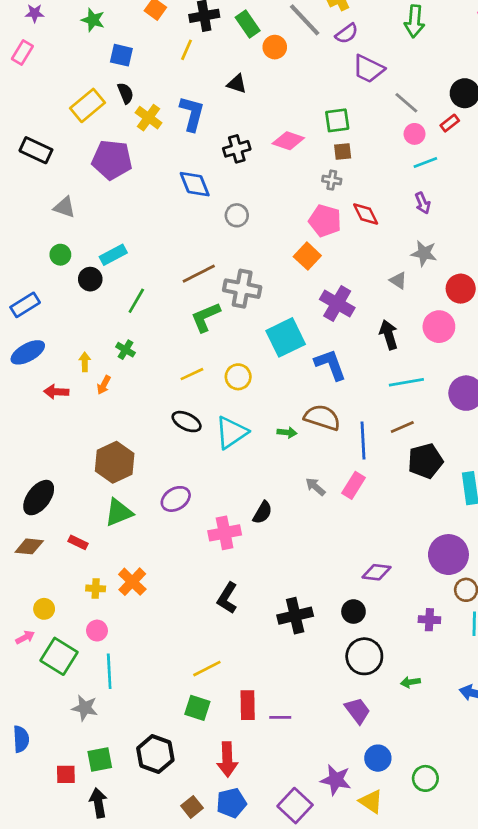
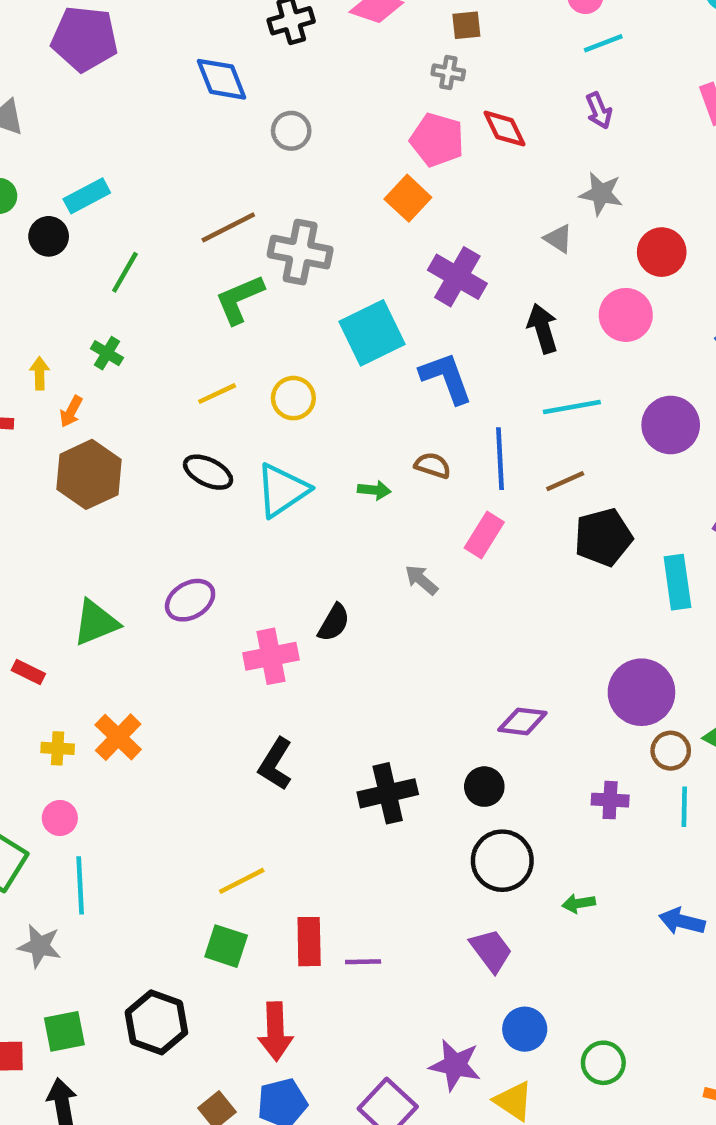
brown semicircle: (322, 418) -> (433, 465), size x0.6
blue line: (363, 441) -> (500, 459), moved
brown hexagon: (115, 462) -> (89, 474), moved
pink rectangle: (353, 485) -> (484, 535), moved

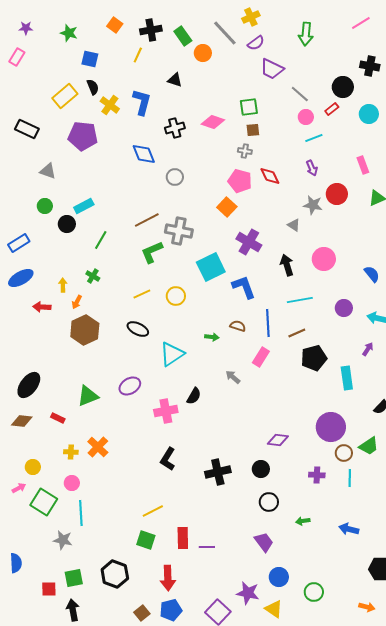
red circle: (662, 252) -> (337, 194), moved
purple circle: (671, 425) -> (344, 308), size x0.7
cyan triangle: (282, 490) -> (172, 354), moved
black circle: (502, 861) -> (269, 502), size x0.7

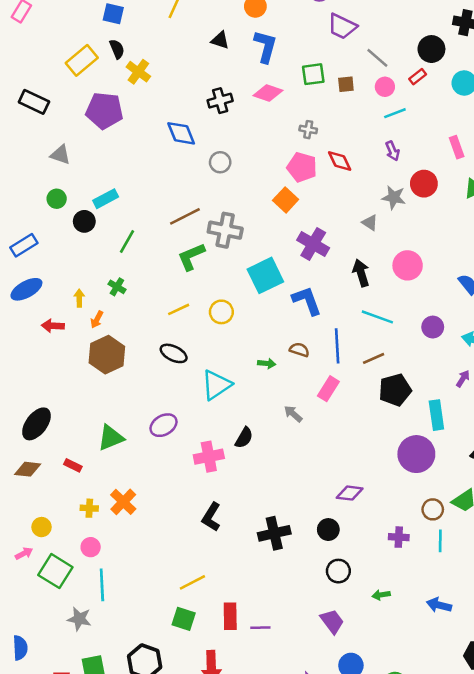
blue L-shape: (142, 102) -> (265, 47), moved
brown square: (253, 130) -> (346, 84), moved
cyan line: (300, 300) -> (377, 317), turned 30
purple circle: (331, 427) -> (416, 454), moved

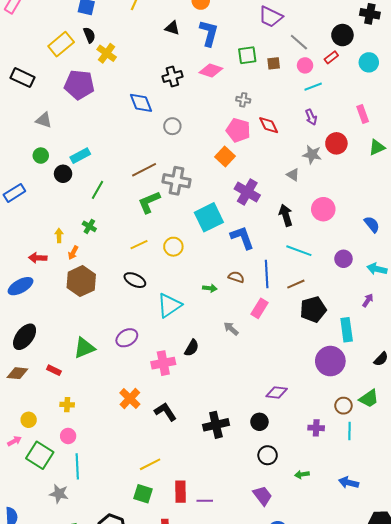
blue ellipse: (26, 289) -> (21, 286), moved
orange cross: (123, 502) -> (130, 399), moved
black L-shape: (211, 517) -> (165, 412), turned 115

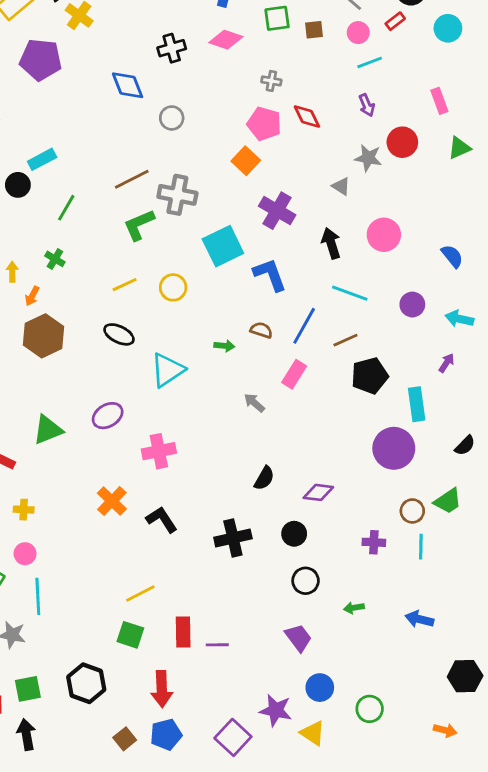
blue line: (267, 274) -> (304, 326), turned 32
black semicircle: (192, 348) -> (264, 478), moved

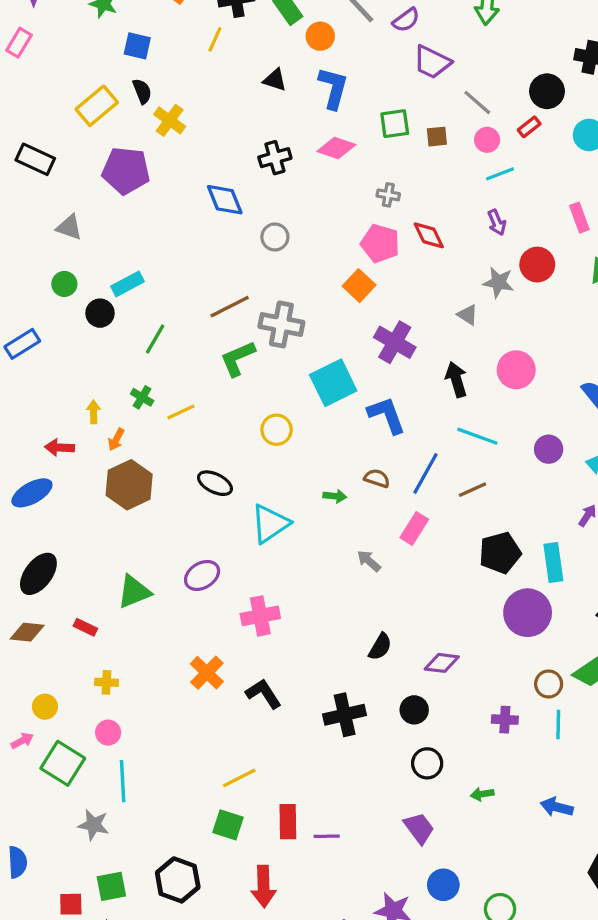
yellow line: (125, 285) -> (181, 412), moved
black pentagon: (370, 376) -> (500, 553), moved

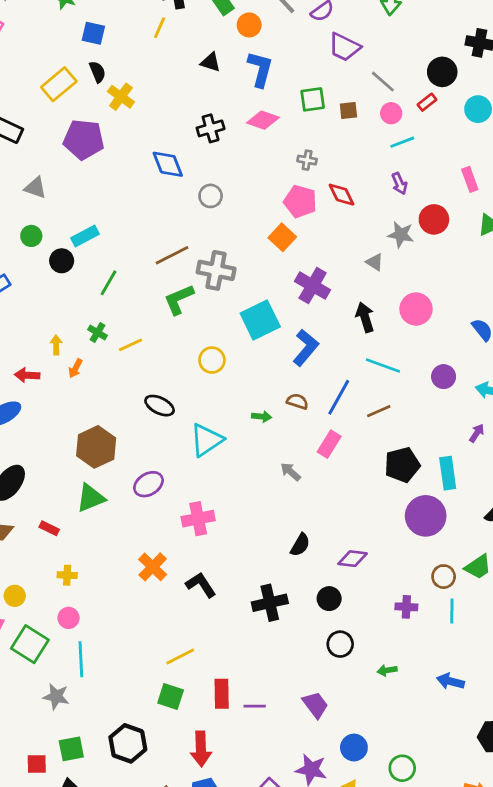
blue L-shape: (387, 415) -> (306, 348), turned 60
brown hexagon: (129, 485) -> (96, 447), moved
purple trapezoid: (419, 828) -> (315, 705), moved

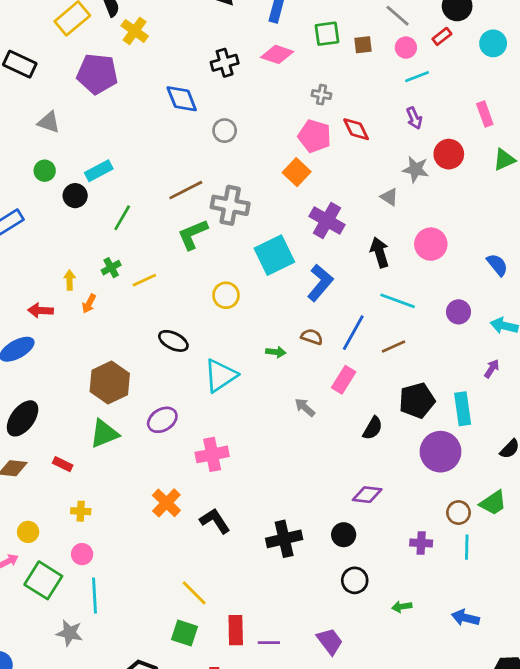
green cross: (97, 332) -> (111, 268), turned 30
black semicircle: (300, 545) -> (373, 428), moved
yellow line: (180, 657) -> (194, 593), turned 72

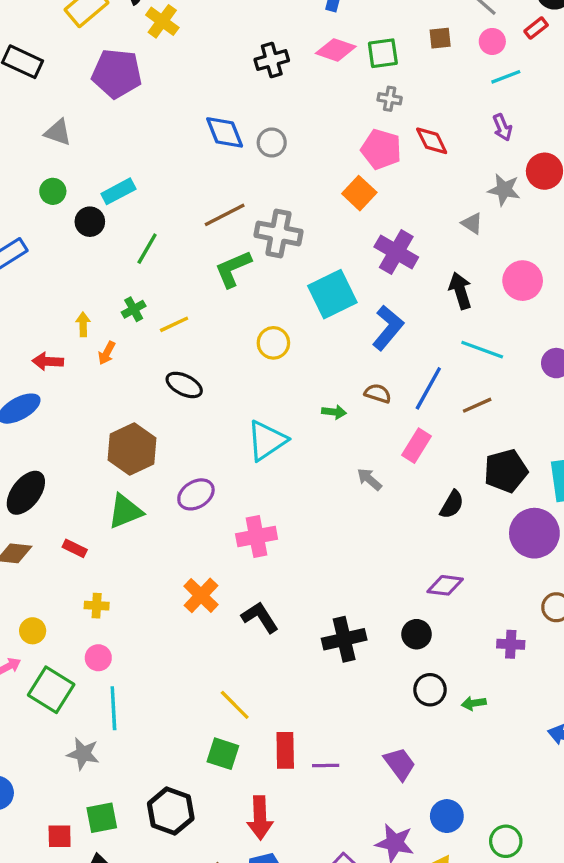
green square: (327, 34) -> (383, 53), moved
blue diamond: (182, 99) -> (225, 132), moved
black ellipse: (173, 341) -> (184, 385), moved
green arrow: (402, 607) -> (474, 703), moved

